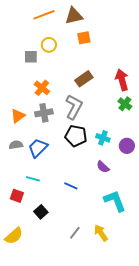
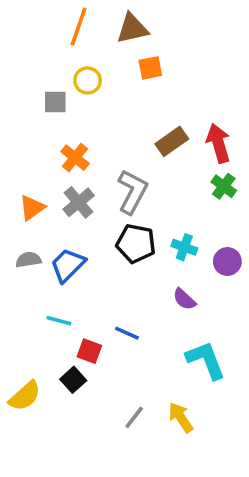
orange line: (44, 15) -> (79, 27), turned -50
brown rectangle: (84, 79) -> (172, 141), moved
gray cross: (44, 113) -> (79, 202), turned -30
red square: (17, 196) -> (89, 351), moved
yellow semicircle: (14, 236) -> (25, 396), moved

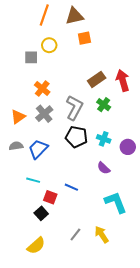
green cross: (224, 186) -> (104, 105), moved
yellow semicircle: (25, 396) -> (36, 246), moved

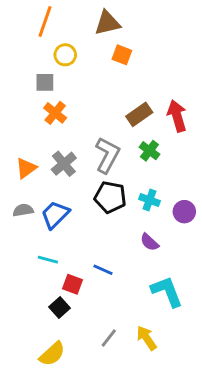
orange line: (44, 15) -> (45, 21), moved
orange square: (84, 38) -> (122, 55), turned 32
yellow circle: (49, 45) -> (65, 55), moved
orange cross: (42, 89) -> (55, 113), moved

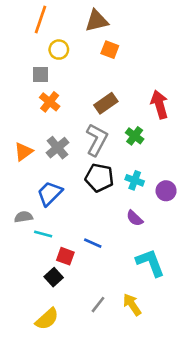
brown rectangle: (139, 114) -> (106, 103), moved
gray semicircle: (23, 210) -> (23, 217), moved

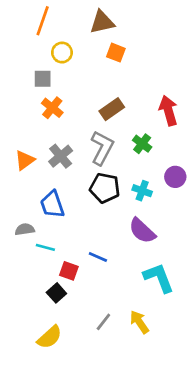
purple circle: (166, 191) -> (175, 177), moved
blue trapezoid: (50, 193) -> (52, 205), turned -64
purple semicircle: (135, 218) -> (142, 231), size x1.5

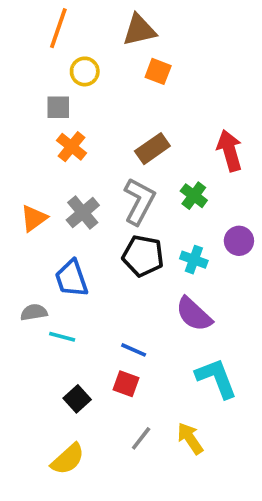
red square: (69, 271) -> (126, 384), moved

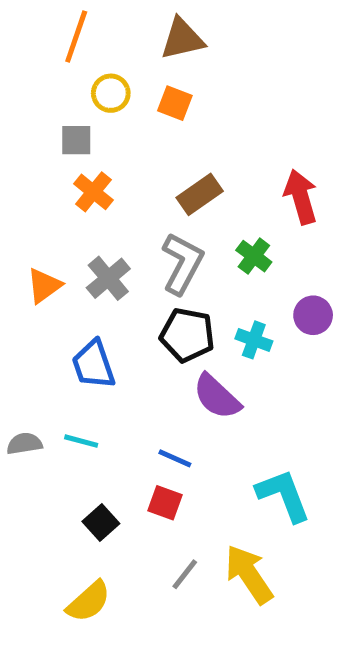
orange square: (158, 71) -> (175, 103), moved
gray semicircle: (34, 312) -> (24, 444), moved
purple semicircle: (194, 314) -> (217, 397), moved
yellow arrow: (190, 438) -> (249, 574), size x1.4

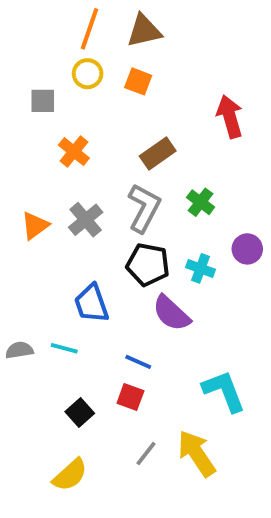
orange line: (76, 36) -> (89, 29), moved
gray square: (76, 140) -> (43, 101), moved
red arrow: (301, 197) -> (230, 117), moved
blue trapezoid: (93, 365) -> (91, 303), moved

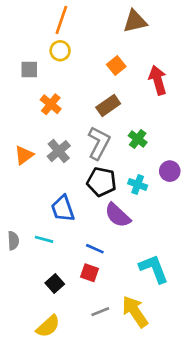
brown triangle: (144, 31) -> (135, 21), moved
orange square: (138, 81) -> (116, 65), moved, turned 30
gray semicircle: (19, 350) -> (13, 241), turned 96
gray line: (146, 453) -> (100, 312), turned 30

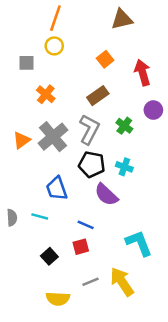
gray cross: (59, 151) -> (53, 137), size x1.4
purple circle: (170, 171) -> (153, 110), moved
red square: (89, 273) -> (81, 247), turned -35
yellow semicircle: (48, 326) -> (58, 299), moved, turned 45

